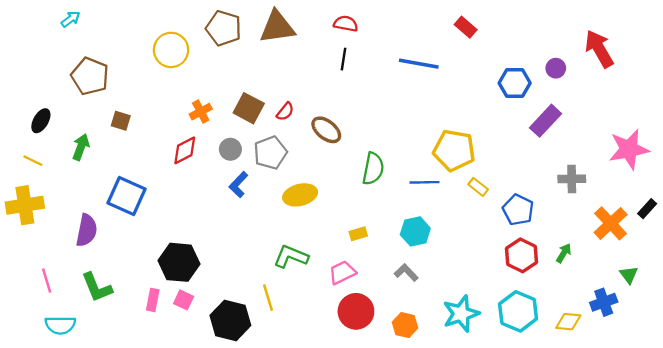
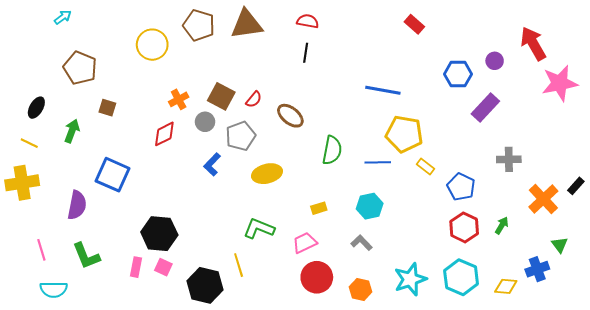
blue line: (419, 64) -> (383, 90), moved
gray circle: (230, 149) -> (205, 122), moved
pink star: (629, 149) -> (560, 83), moved

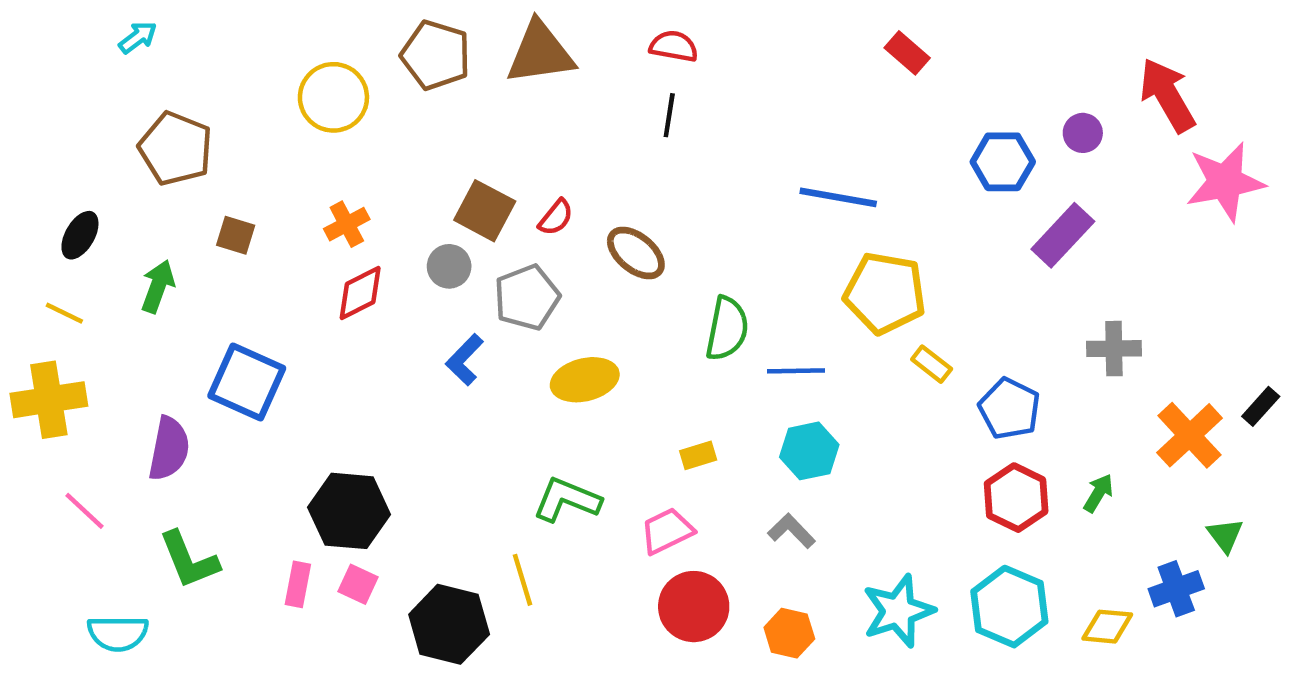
orange cross: (179, 99) -> (347, 224), moved
blue line: (378, 162) -> (796, 371), moved
pink line: (41, 250) -> (84, 511), moved, turned -30

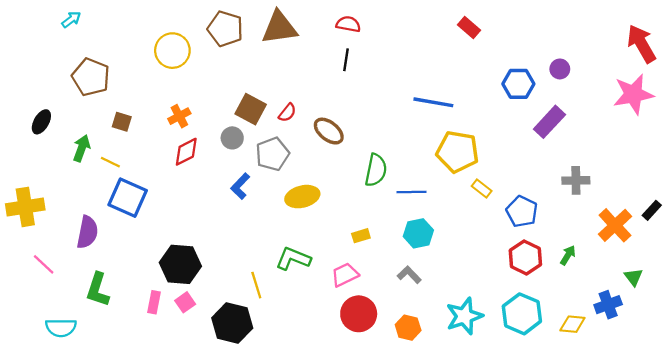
red arrow: (1167, 95) -> (641, 44), moved
yellow line: (64, 313) -> (110, 162), moved
green L-shape: (189, 560) -> (98, 290), turned 40
yellow line: (522, 580) -> (256, 285), moved
pink square: (358, 584) -> (185, 302), turned 30

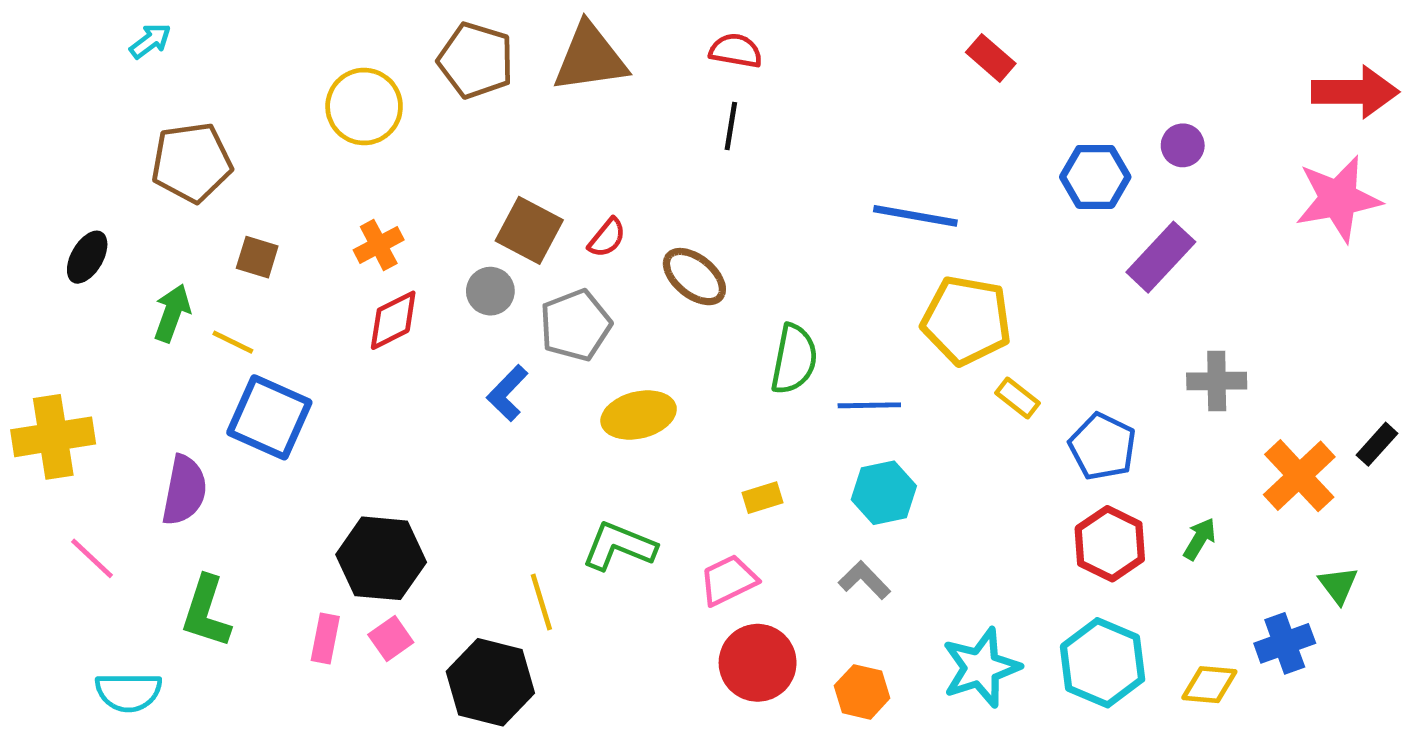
red arrow: (641, 44) -> (1355, 92), turned 120
brown pentagon: (91, 77) -> (192, 162), turned -30

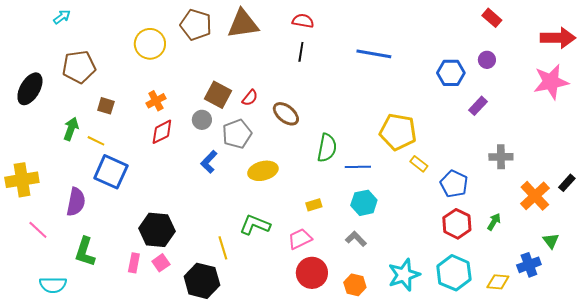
red rectangle: (991, 58) -> (492, 18), moved
blue line: (915, 216) -> (374, 54), moved
black ellipse: (87, 257) -> (30, 89), moved, size x1.5
purple rectangle: (1161, 257) -> (478, 106), size x0.7

